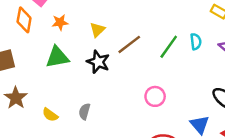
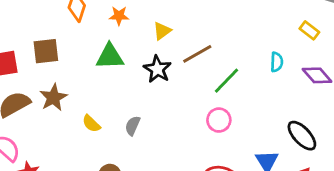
green line: (169, 47) -> (226, 81), moved

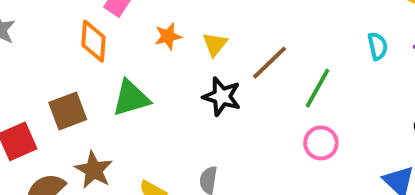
orange star: (119, 16) -> (168, 36), moved
green triangle: (110, 57) -> (131, 98), moved

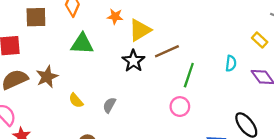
yellow triangle: (215, 44) -> (140, 30), size x1.5
green line: (317, 88) -> (189, 75), turned -30
brown square: (68, 111) -> (36, 17), moved

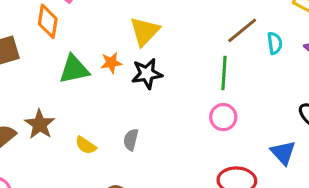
orange star: (115, 16) -> (111, 63), moved
brown line: (167, 51) -> (242, 30), moved
black star: (133, 61) -> (147, 74), turned -30

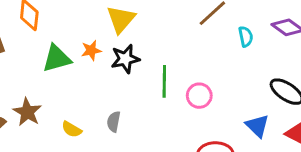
cyan semicircle: (275, 43) -> (246, 37), moved
green line: (224, 73) -> (164, 81), moved

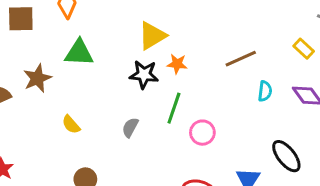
orange star: (91, 50) -> (177, 64), moved
brown star: (27, 112) -> (37, 78), moved
gray semicircle: (114, 122) -> (130, 127), moved

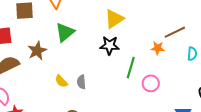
green triangle: (79, 53) -> (65, 32), turned -40
orange star: (177, 64) -> (158, 48), moved
gray semicircle: (130, 127) -> (81, 82), moved, turned -32

